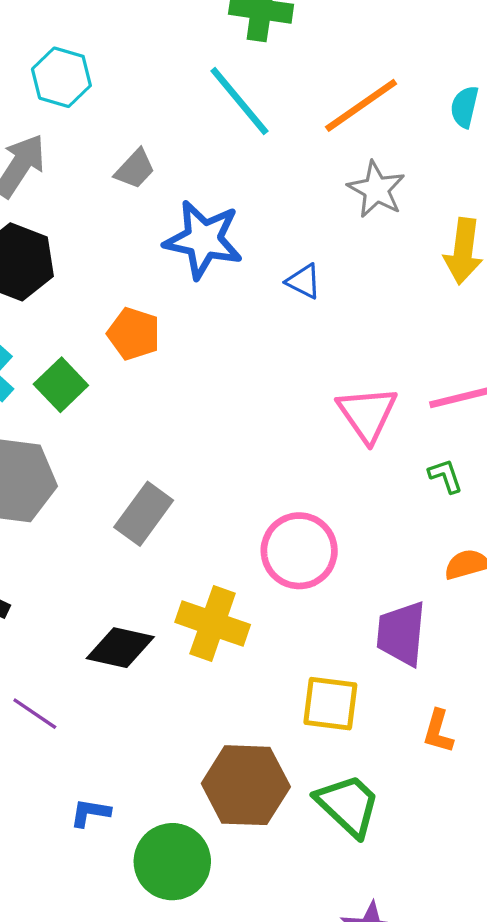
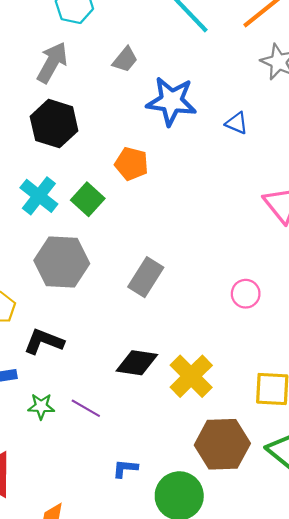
pink circle: (299, 551) -> (246, 294), size x0.6
yellow cross: (213, 623) -> (191, 376), moved, turned 30

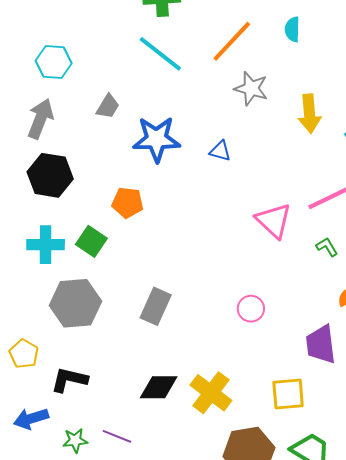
cyan cross: (39, 196) -> (46, 245), turned -30

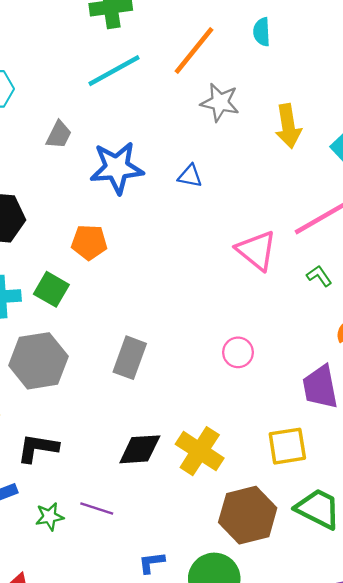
cyan line: (160, 54) -> (114, 71), turned -63

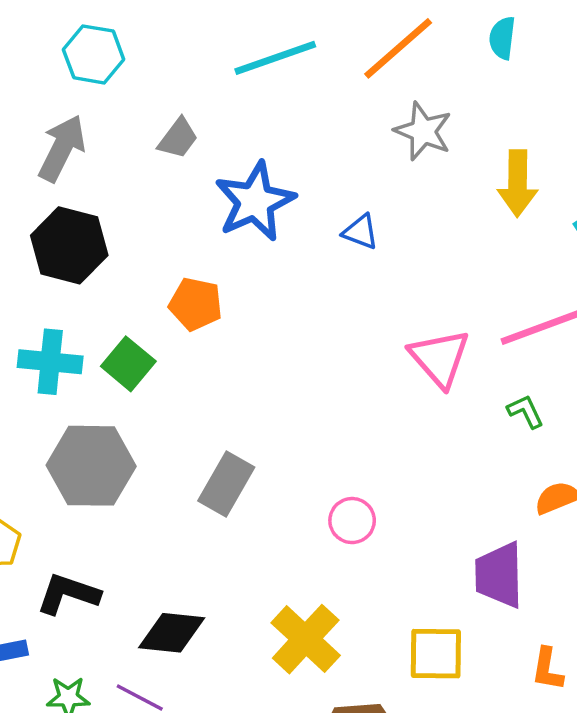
blue star: (117, 168) -> (255, 201), turned -30
pink circle: (238, 352) -> (352, 521), moved
black diamond: (140, 449) -> (172, 633), moved

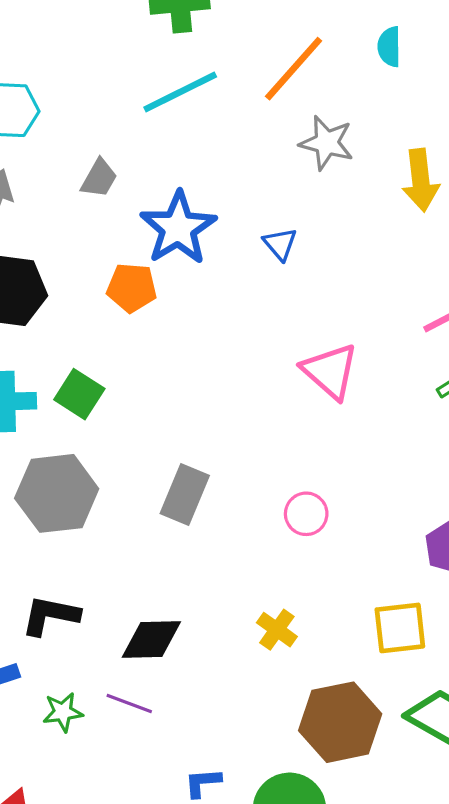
blue triangle: (361, 232) -> (280, 244), turned 36
orange pentagon: (196, 304) -> (132, 288), moved
pink triangle: (440, 358) -> (330, 371), moved
yellow cross: (306, 639) -> (277, 630), size x0.6

